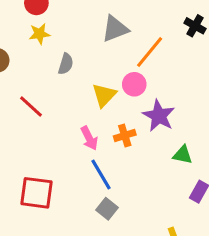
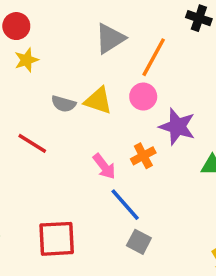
gray semicircle: (66, 64) -> (64, 104), moved, turned 100
yellow triangle: (104, 95) -> (98, 101), moved, turned -44

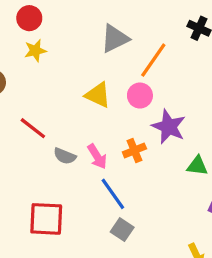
gray semicircle: (64, 104) -> (65, 156), moved

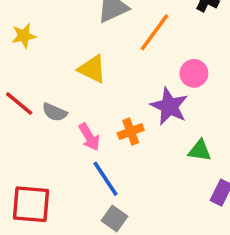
yellow star: (35, 51) -> (24, 36), moved
pink circle: (140, 96) -> (194, 73), moved
gray semicircle: (65, 156) -> (55, 112), moved

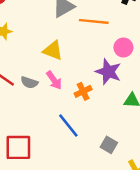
orange line: (155, 32) -> (94, 21), turned 64
pink arrow: (89, 137) -> (54, 80), moved
gray square: (115, 219) -> (109, 145), moved

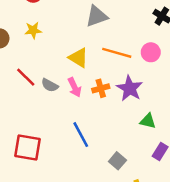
orange line: (94, 21) -> (117, 53), moved
pink circle: (123, 47) -> (151, 52), moved
orange cross: (83, 91) -> (101, 88), moved

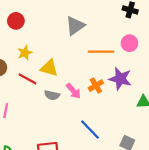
yellow triangle: (78, 58) -> (49, 68), moved
red line: (26, 77) -> (28, 79), moved

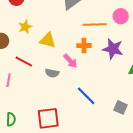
red line: (28, 79) -> (24, 61), moved
orange cross: (96, 86) -> (84, 46), moved, turned 32
gray semicircle: (52, 95) -> (52, 73), moved

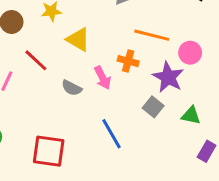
pink circle: (121, 16) -> (190, 53), moved
gray square: (120, 107) -> (153, 107), moved

